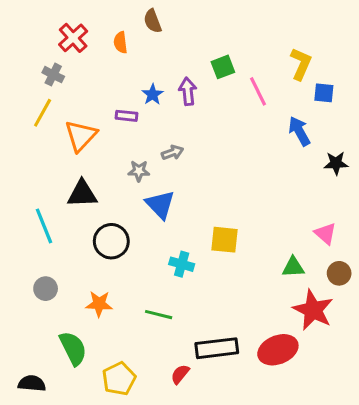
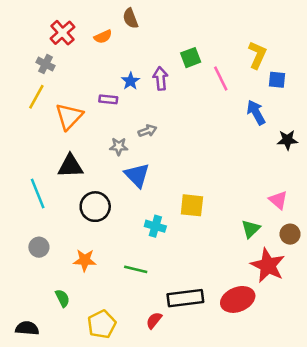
orange semicircle: (120, 42) -> (103, 37), turned -108
green triangle: (293, 267) -> (251, 229), turned -42
green semicircle: (73, 348) -> (62, 298), size x0.6

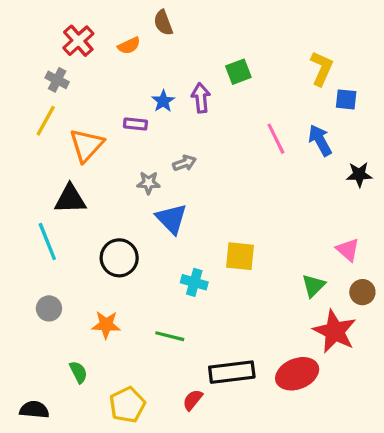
pink line: (221, 78) -> (276, 139), moved
black triangle: (70, 166) -> (70, 199), moved

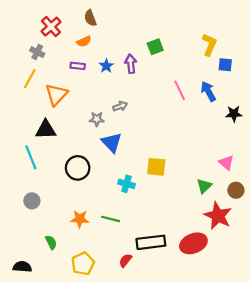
brown semicircle: (163, 23) -> (90, 18), moved
orange semicircle: (129, 46) -> (84, 41), moved
purple rectangle: (135, 124) -> (78, 66), moved
orange star: (106, 325) -> (80, 219), moved

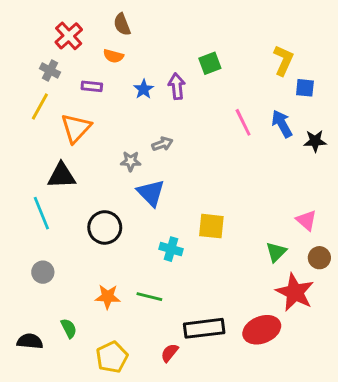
orange semicircle: (84, 41) -> (113, 56), turned 40
purple rectangle: (78, 66) -> (92, 86), moved
black star: (234, 114) -> (315, 141), moved
black semicircle: (22, 267) -> (30, 341), moved

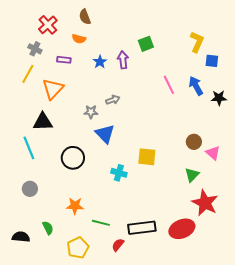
brown circle: (319, 258) -> (194, 142), moved
green line: (149, 297) -> (101, 223), moved

